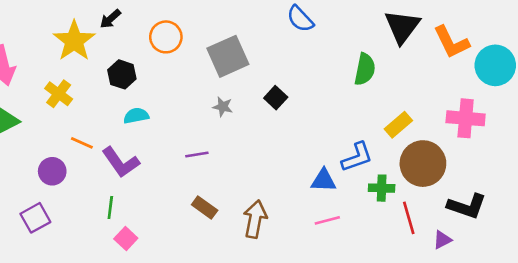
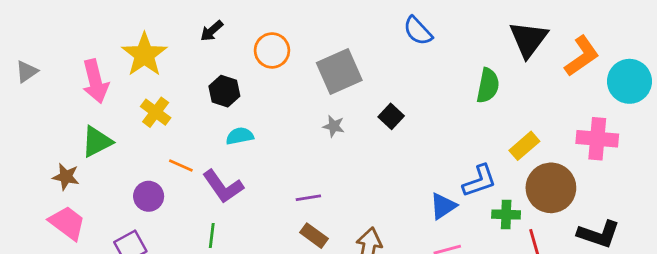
yellow star: (74, 41) -> (144, 55), moved
orange L-shape: (451, 42) -> (582, 56), turned -99
purple line: (197, 154) -> (308, 198), moved
blue triangle: (323, 180) -> (443, 206), turned -36

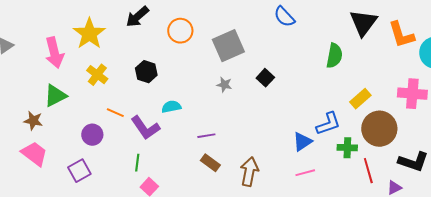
black arrow: (212, 31) -> (137, 17), size x1.4
orange L-shape: (582, 56) -> (401, 35), turned 108
black hexagon: (224, 91) -> (146, 72), moved
cyan semicircle: (240, 136) -> (171, 107), moved

